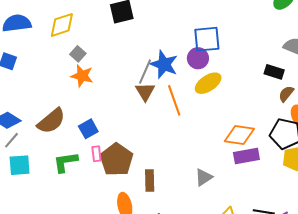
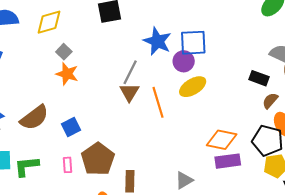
blue star: (164, 64) -> (157, 41), moved
pink rectangle: (96, 154) -> (68, 165), moved
green L-shape: (66, 162) -> (26, 166), moved

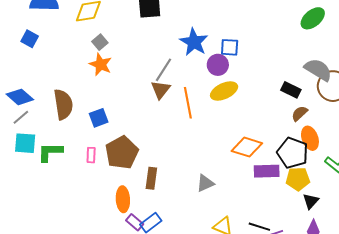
blue square: (193, 43) -> (230, 47), size x0.7
brown semicircle: (34, 118) -> (63, 104), turned -68
purple rectangle: (228, 161) -> (267, 171), moved

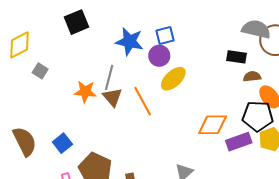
orange star: (101, 64) -> (85, 92), moved
brown semicircle: (300, 113) -> (252, 77), turned 54

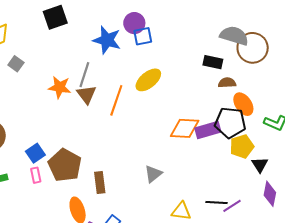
purple circle: (159, 56) -> (134, 23), moved
orange line: (143, 101) -> (116, 100), turned 44
purple rectangle: (239, 142) -> (208, 130), moved
blue square: (62, 143) -> (35, 153), moved

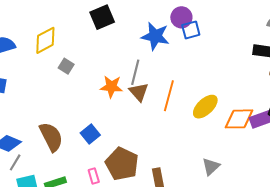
yellow ellipse: (148, 80) -> (205, 107), moved
blue square: (35, 153) -> (90, 134), moved

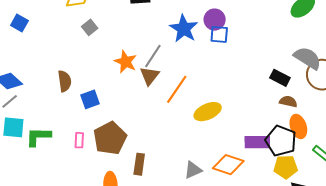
orange diamond: (239, 119) -> (228, 165), moved
brown semicircle: (51, 137) -> (65, 81), moved, size x0.7

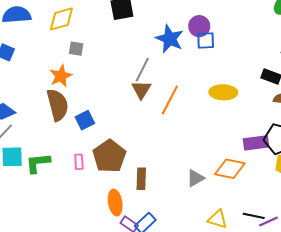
gray square: (90, 27) -> (76, 49), turned -35
orange star: (126, 62) -> (61, 76), moved, turned 30
brown semicircle: (65, 81) -> (58, 105), size x1.5
yellow ellipse: (208, 112) -> (223, 92), moved, turned 32

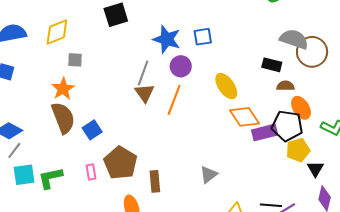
purple circle: (199, 26) -> (181, 66), moved
yellow ellipse: (223, 92) -> (226, 86), turned 60
orange diamond: (230, 169) -> (244, 117), moved, turned 52

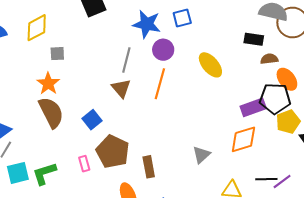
brown triangle: (145, 93) -> (121, 88), moved
orange diamond: (244, 117) -> (243, 139), moved, turned -68
blue square: (92, 130) -> (92, 120), moved

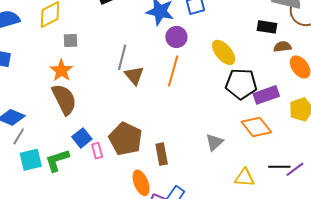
gray line: (126, 60) -> (122, 57), moved
black pentagon: (275, 99) -> (241, 84), moved
blue square: (92, 120) -> (82, 138), moved
orange diamond: (243, 139) -> (256, 127), turned 68

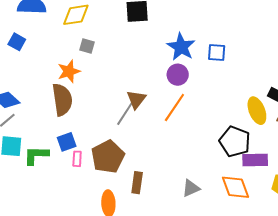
purple circle: (176, 37) -> (178, 75), moved
yellow ellipse: (224, 52) -> (257, 111), moved
gray line: (122, 57) -> (125, 114), moved

